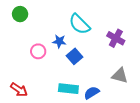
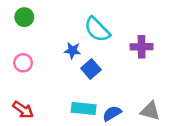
purple cross: (116, 38) -> (142, 47), turned -30
pink circle: (38, 51) -> (23, 63), moved
gray triangle: (120, 76) -> (150, 111), moved

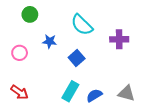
green circle: (24, 17) -> (30, 14), moved
blue star: (72, 50) -> (50, 41), moved
cyan rectangle: (84, 108) -> (70, 91), turned -66

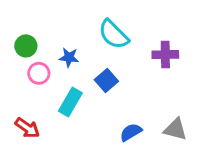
green circle: (30, 14) -> (26, 46), moved
pink circle: (20, 53) -> (39, 73), moved
cyan rectangle: (70, 91) -> (70, 102), moved

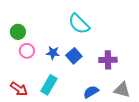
purple cross: (165, 55) -> (108, 60), moved
blue star: (69, 57) -> (53, 53), moved
cyan rectangle: (70, 102) -> (49, 85), moved

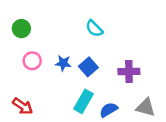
cyan semicircle: (79, 24) -> (94, 29), size x0.7
green circle: (18, 32) -> (21, 29), moved
cyan rectangle: (49, 85) -> (84, 101), moved

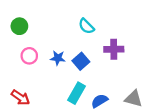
purple cross: (129, 72) -> (114, 49), moved

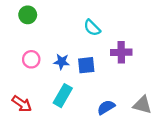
green circle: (19, 26) -> (28, 15), moved
blue square: (81, 61) -> (86, 65), turned 35
cyan rectangle: (76, 93) -> (63, 96), moved

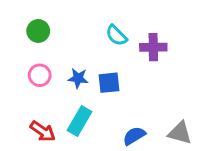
green circle: (28, 15) -> (38, 31), moved
purple cross: (121, 52) -> (153, 47), moved
red arrow: (22, 104) -> (43, 131), moved

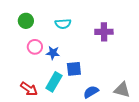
cyan semicircle: (116, 35) -> (63, 24), moved, turned -49
pink circle: (40, 75) -> (35, 47), moved
blue square: (109, 83) -> (74, 69), moved

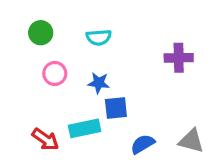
purple cross: (104, 32) -> (179, 58), moved
blue star: (53, 53) -> (99, 83), moved
cyan rectangle: (54, 82) -> (85, 128), turned 48

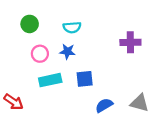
blue star: (99, 83) -> (67, 51), moved
cyan rectangle: (85, 128) -> (50, 80), moved
red arrow: (45, 139) -> (14, 102), moved

